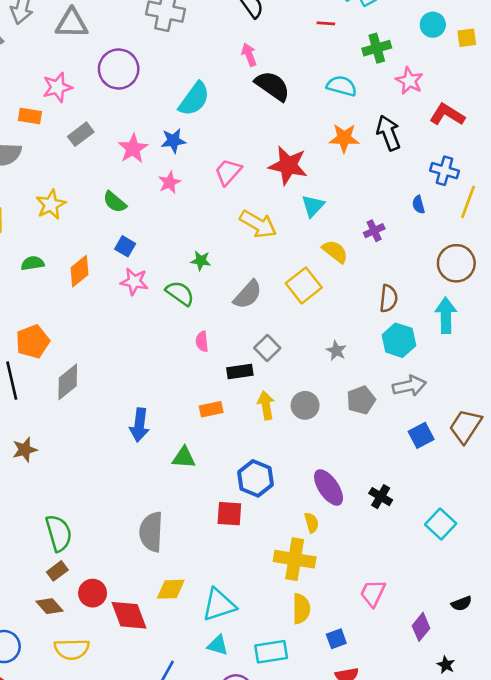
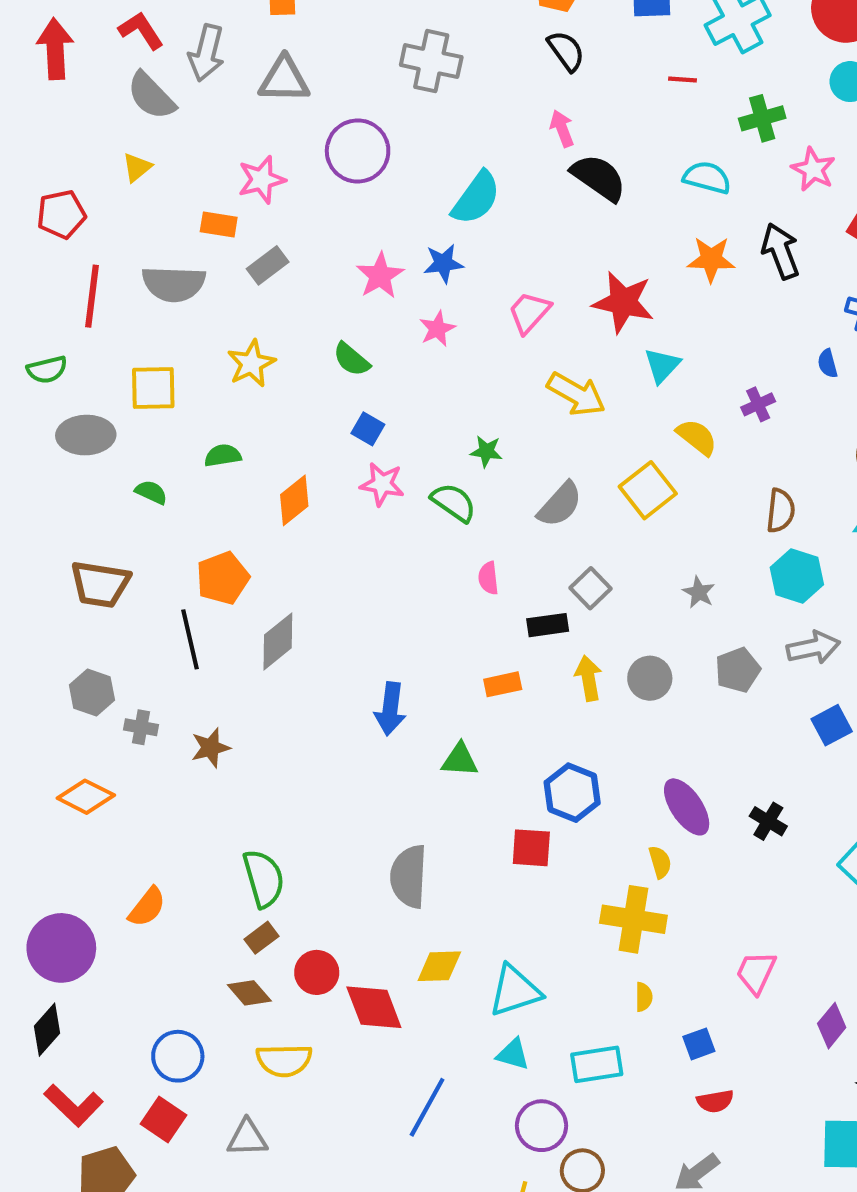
gray rectangle: (81, 134) -> (268, 265), moved
orange diamond: (79, 271) -> (294, 500), moved
yellow semicircle: (301, 609) -> (644, 997), size x0.6

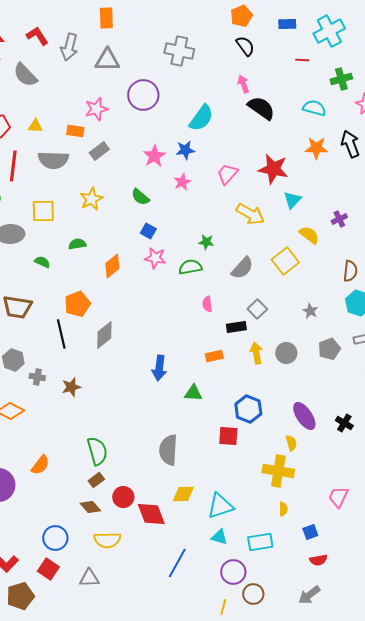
gray semicircle: (151, 96) -> (25, 75), moved
yellow triangle: (137, 167) -> (35, 126), moved, turned 42
green semicircle: (454, 502) -> (190, 267), turned -45

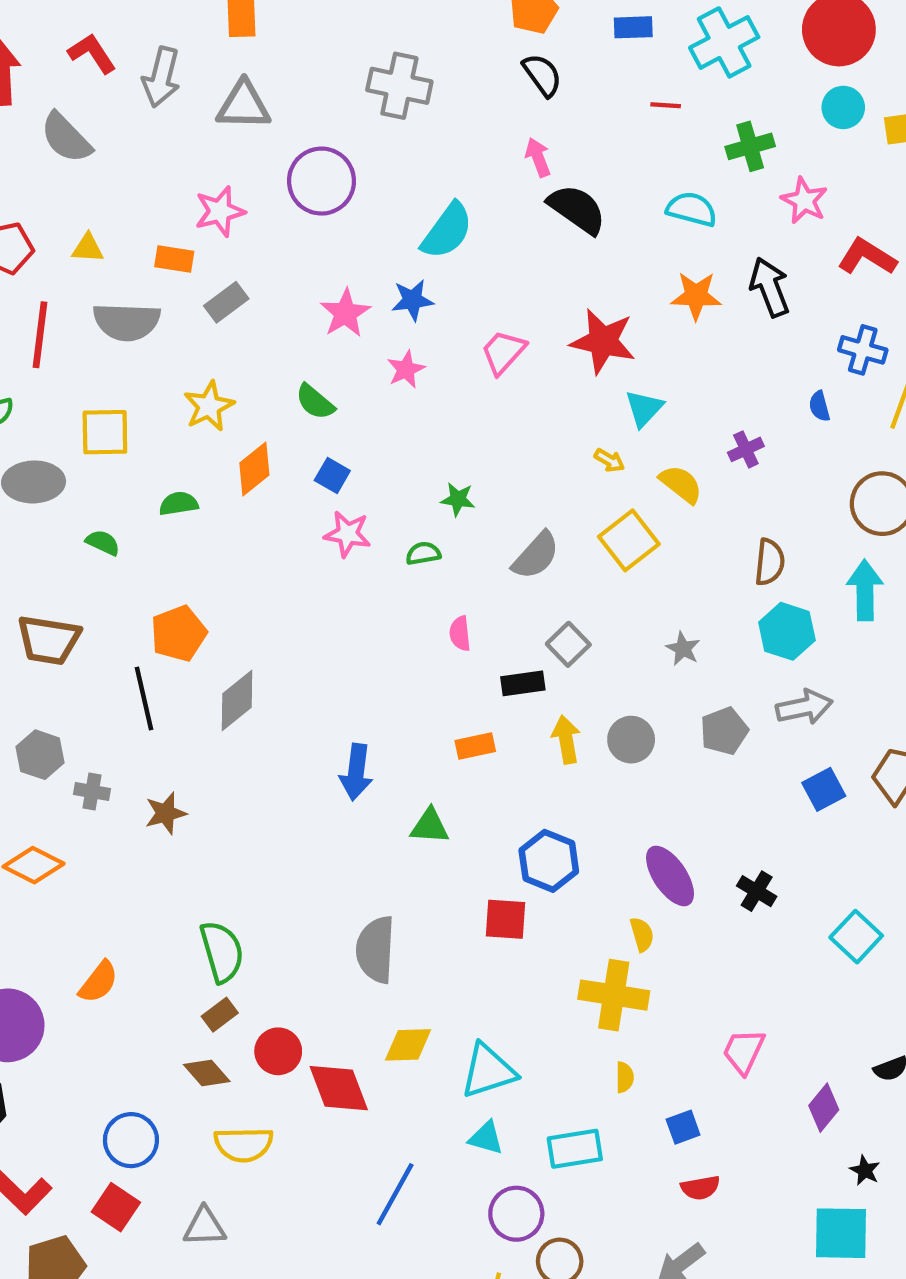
yellow arrow: (250, 214) -> (609, 460), moved, size x0.5
orange diamond: (112, 266) -> (254, 469), moved
green semicircle: (190, 267) -> (423, 553), size x0.7

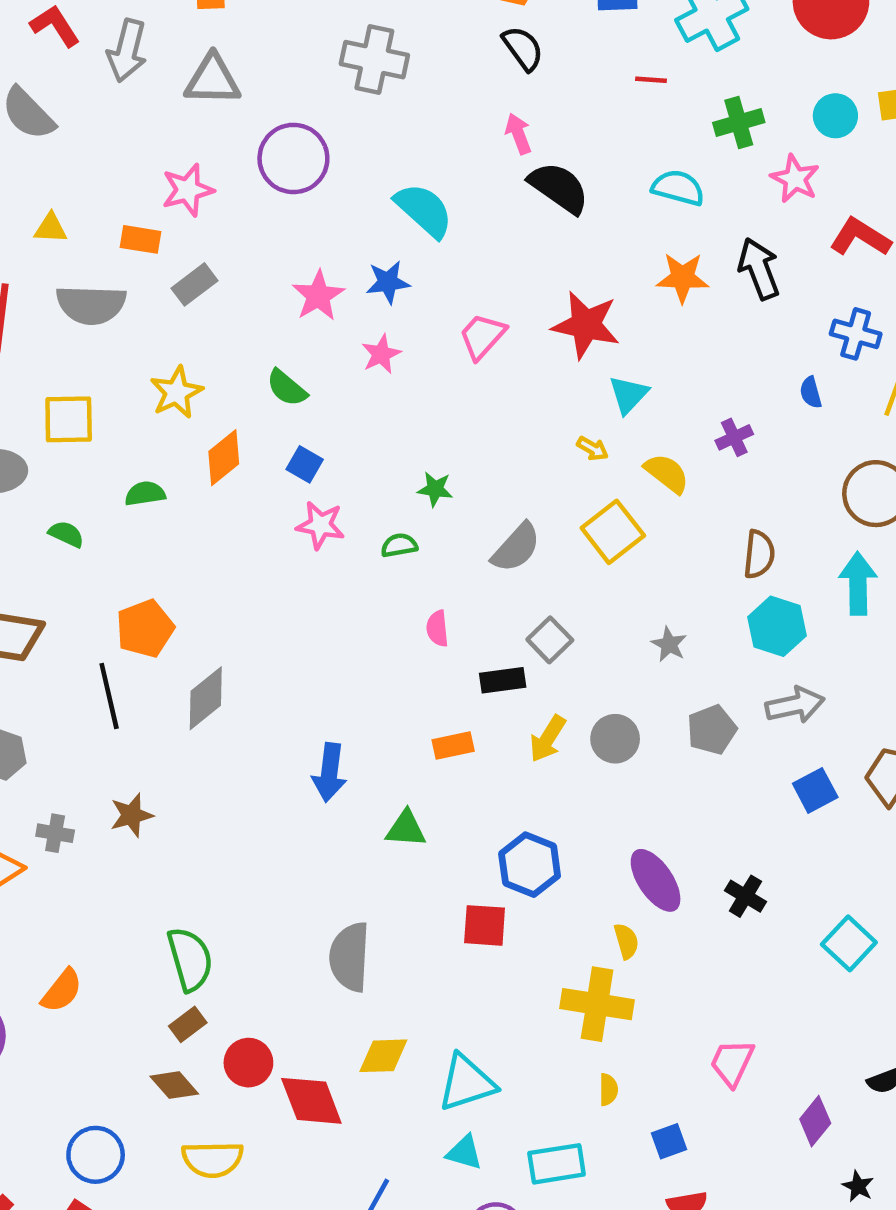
cyan circle: (843, 107) -> (835, 116), moved
cyan semicircle: (447, 231) -> (424, 210), turned -84
yellow arrow: (566, 740) -> (548, 739), turned -138
gray cross: (92, 792) -> (55, 833), moved

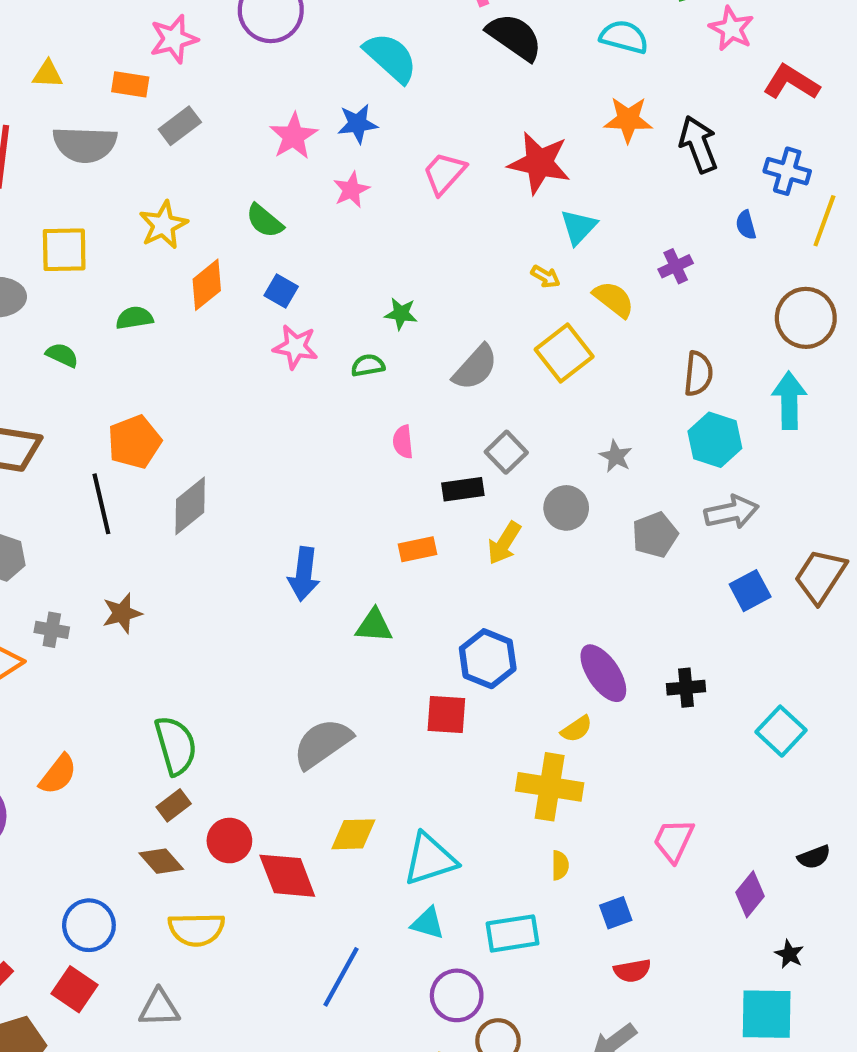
black arrow: (759, 269) -> (698, 144), moved
gray circle: (615, 739) -> (566, 508), moved
black cross: (745, 896) -> (686, 688), turned -36
yellow semicircle: (626, 941) -> (576, 729), turned 72
gray semicircle: (350, 957) -> (322, 743), turned 52

